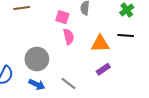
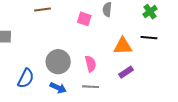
pink semicircle: (69, 37) -> (90, 64), moved
gray line: (69, 83) -> (90, 87), turned -35

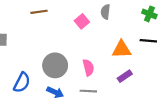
green cross: (150, 12) -> (149, 14), turned -32
pink square: (84, 19) -> (82, 21), turned 32

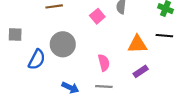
gray circle: (55, 65) -> (63, 44), moved
blue semicircle: (22, 83) -> (37, 59), moved

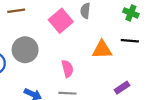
pink square: (97, 16) -> (61, 21), size x1.5
purple rectangle: (141, 71) -> (122, 88), moved

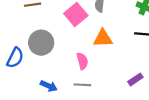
orange triangle: (102, 50) -> (103, 38), moved

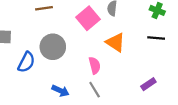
orange triangle: (103, 38) -> (115, 42), turned 36
gray line: (82, 85) -> (95, 90), turned 56

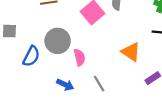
orange triangle: (115, 42) -> (131, 52), moved
pink semicircle: (95, 65) -> (79, 57), moved

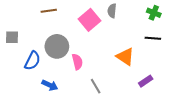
blue arrow: (65, 85) -> (50, 85), moved

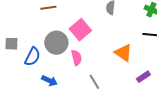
pink square: (90, 20) -> (80, 30), moved
gray square: (12, 37) -> (11, 44), moved

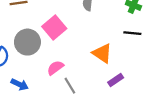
pink semicircle: (76, 58) -> (55, 68), moved, turned -112
purple rectangle: (143, 77) -> (116, 80), moved

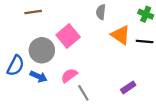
orange triangle: (102, 53) -> (121, 35), moved
blue arrow: (20, 84) -> (39, 77), moved

